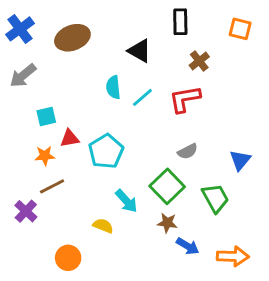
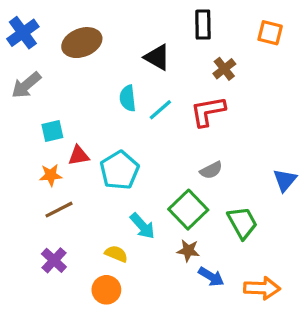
blue triangle: (240, 160) -> (285, 180), moved
purple cross: (26, 211) -> (54, 260), moved
orange circle: (68, 258) -> (106, 290), moved

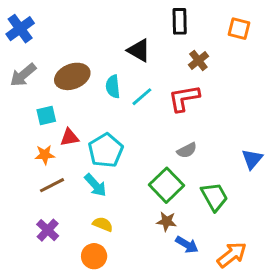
brown ellipse: (82, 43) -> (72, 76), moved
cyan arrow: (142, 226) -> (95, 185), moved
orange arrow: (262, 288) -> (232, 255), turned -40

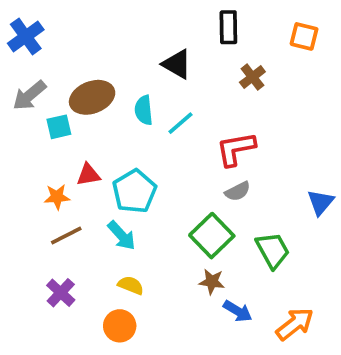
red L-shape: (184, 98) -> (236, 149), moved
cyan square: (46, 116) -> (59, 127), moved

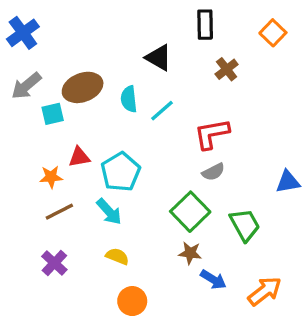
orange square: (304, 36) -> (273, 33), turned 30
blue triangle: (321, 202) -> (288, 182), turned 40
orange circle: (120, 326) -> (132, 301), moved

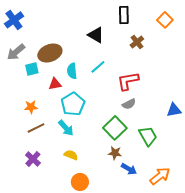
cyan semicircle: (129, 99) -> (72, 71), moved
red triangle: (79, 157) -> (55, 84), moved

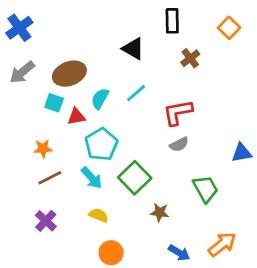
cyan square: (32, 69) -> (54, 103), moved, turned 32
cyan semicircle: (72, 71) -> (100, 99), turned 35
green square: (115, 128) -> (135, 178), moved
blue arrow: (129, 169) -> (179, 253), moved

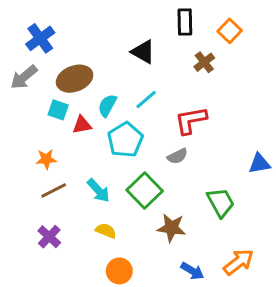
blue cross: (19, 28) -> (40, 38), moved
orange square: (229, 28) -> (230, 31), moved
cyan pentagon: (101, 144) -> (125, 140), moved
gray semicircle: (179, 144) -> (177, 156), moved
brown star: (160, 212) -> (171, 228), size x1.4

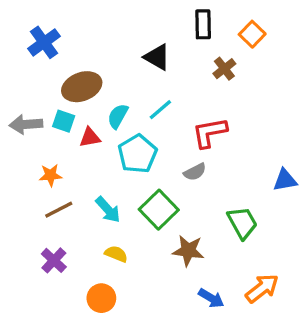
gray arrow: (24, 77) -> (26, 124), moved, turned 36
orange circle: (119, 271) -> (101, 298), moved

